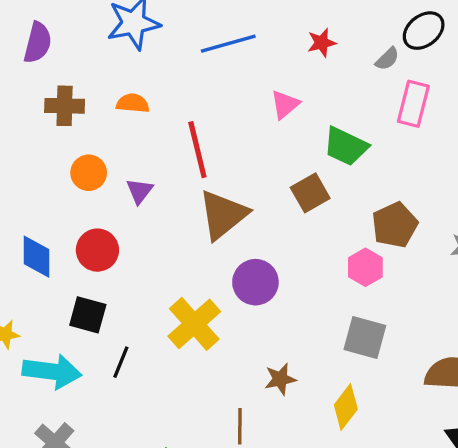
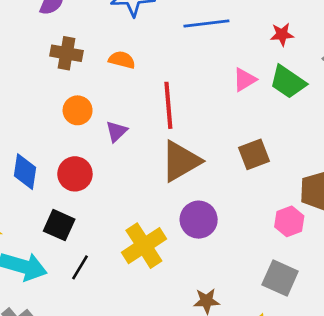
green trapezoid: (346, 146) -> (288, 82), moved

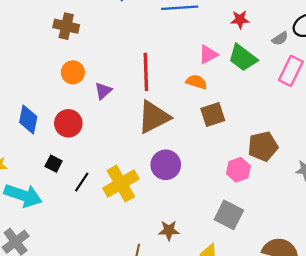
orange semicircle: (122, 60) -> (196, 82), moved
black square: (59, 225) -> (54, 164), size x0.7
black line: (80, 267) -> (82, 182), moved

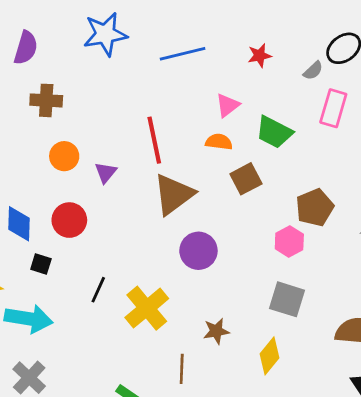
green trapezoid: (243, 58) -> (274, 132), moved
black square: (54, 164) -> (41, 264), moved
yellow cross: (121, 184) -> (147, 308), moved

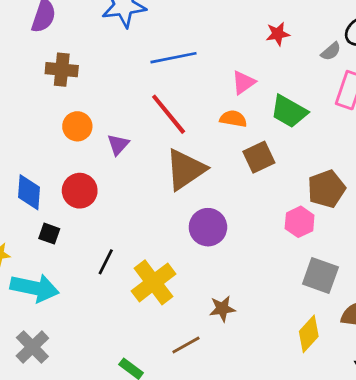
blue line: (183, 54) -> (173, 58), moved
red line: (154, 140) -> (169, 114), turned -30
gray square: (287, 299) -> (320, 276), moved
yellow diamond: (269, 356) -> (309, 334), moved
brown line: (182, 369) -> (186, 345), turned 56

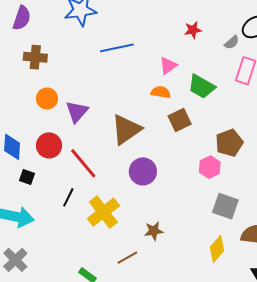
red line: (169, 114) -> (83, 163), moved
purple triangle: (118, 145) -> (77, 112), size x1.4

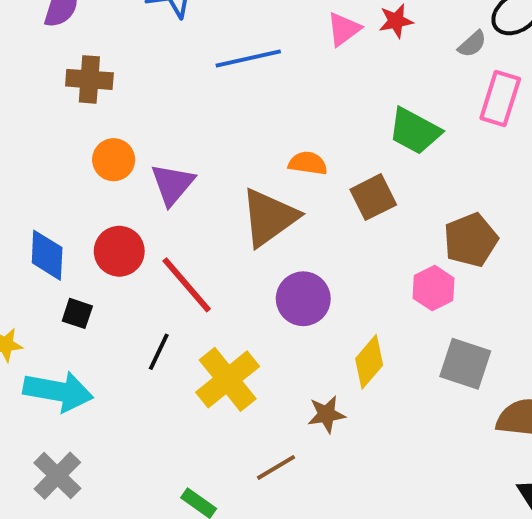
pink triangle: (168, 66) -> (344, 29), moved
orange semicircle: (161, 92) -> (308, 163), moved
yellow diamond: (217, 249) -> (369, 362), moved

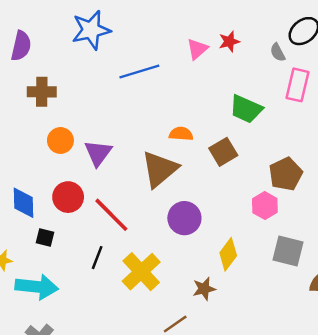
gray semicircle: (472, 44) -> (278, 52), turned 108

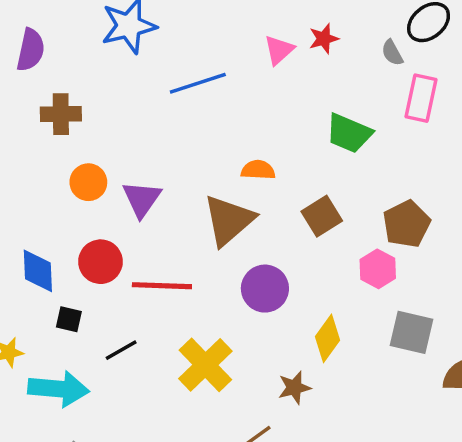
brown square: (223, 152) -> (322, 216), moved
red line: (111, 215) -> (162, 286), turned -42
black line: (97, 258) -> (121, 350), moved, turned 40

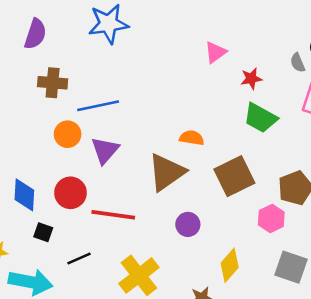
red star: (324, 39) -> (251, 79), moved
blue line: (198, 83) -> (98, 106), moved
brown square: (322, 216) -> (234, 176), size x1.4
purple circle: (265, 289) -> (188, 224), size x0.7

